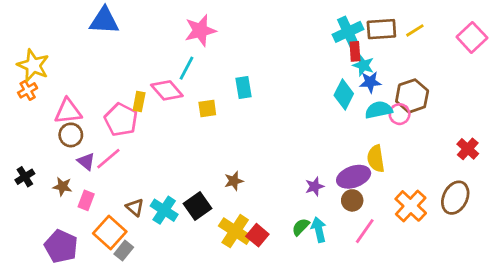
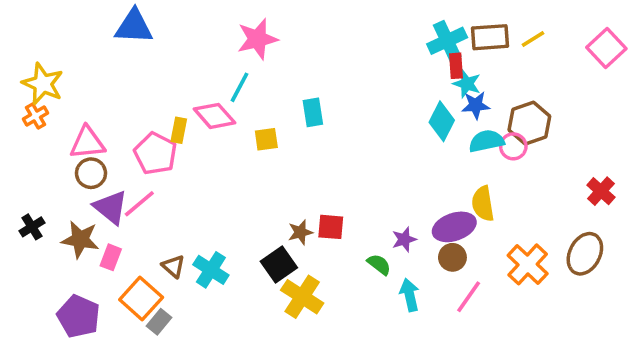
purple triangle: (86, 161) -> (111, 207), size x1.5
brown star: (62, 186) -> (80, 239), size x1.5
black square: (198, 206) -> (279, 264), moved
green semicircle: (301, 227) -> (379, 264), moved, turned 84
red square: (257, 235) -> (331, 227), moved, turned -35

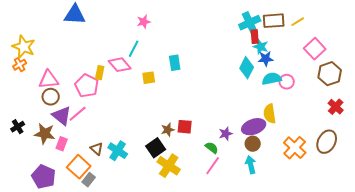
pink star: (257, 39) -> (144, 22), size x0.6
pink square: (606, 48) -> (315, 49), moved
brown hexagon: (529, 123) -> (330, 74), moved
cyan arrow: (410, 295) -> (251, 165), moved
pink line: (469, 297) -> (213, 166), moved

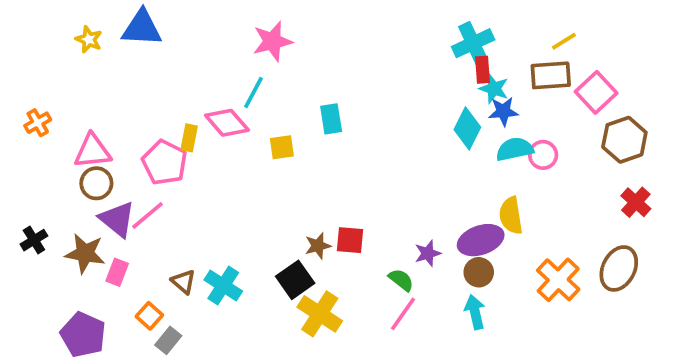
brown rectangle: (274, 21) -> (551, 75), moved
pink star: (144, 22) -> (272, 41), size x1.5
yellow star: (24, 47) -> (89, 39), moved, size x0.6
orange square: (79, 167) -> (149, 316), size x0.6

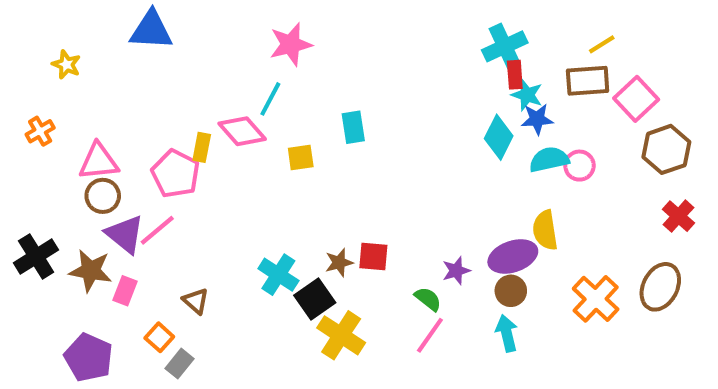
yellow star: (89, 39) -> (66, 65), moved
black cross: (34, 240) -> (36, 256), size x1.5
cyan cross: (223, 285) -> (278, 275), moved

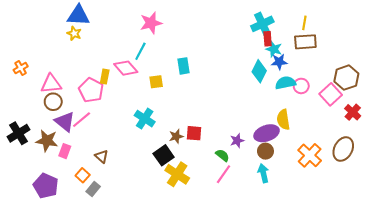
yellow line: (602, 44) -> (304, 23), moved, turned -48
yellow star: (66, 65) -> (74, 33), moved
pink square: (636, 99) -> (331, 94), moved
cyan cross: (278, 275) -> (145, 119), moved

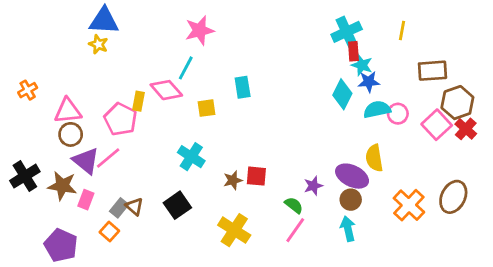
brown rectangle: (305, 42) -> (432, 71), moved
red cross: (353, 112) -> (466, 129), moved
purple ellipse: (267, 133) -> (352, 176), turned 45
black square: (164, 155) -> (177, 205), moved
gray rectangle: (93, 189) -> (119, 208), moved

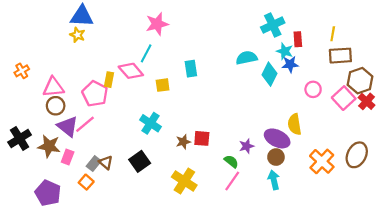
yellow line: (402, 30) -> (333, 34), moved
red rectangle: (353, 51) -> (298, 39), moved
cyan semicircle: (377, 109) -> (247, 58), moved

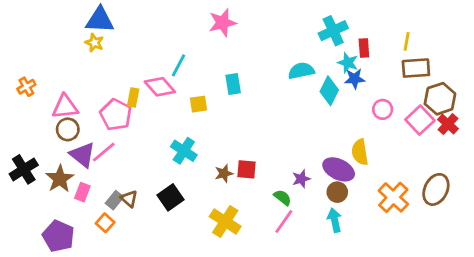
pink star: (157, 24) -> (223, 23), moved
brown star: (49, 146) -> (60, 179), turned 30

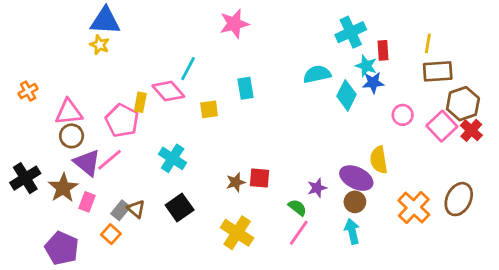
cyan cross: (184, 151) -> (173, 158), moved

